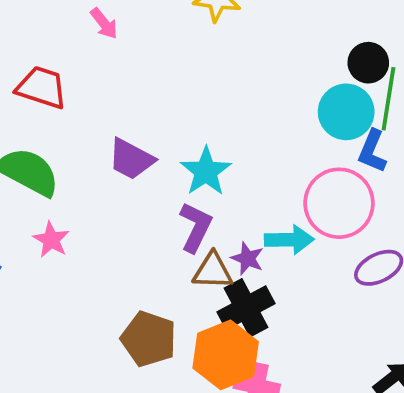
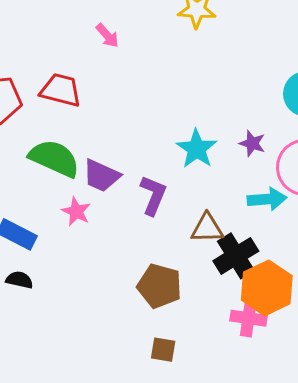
purple trapezoid: (131, 159) -> (101, 176), moved
purple L-shape: (196, 227) -> (153, 195), moved
purple star: (247, 258) -> (252, 143), moved
orange hexagon: (226, 355) -> (267, 288), moved

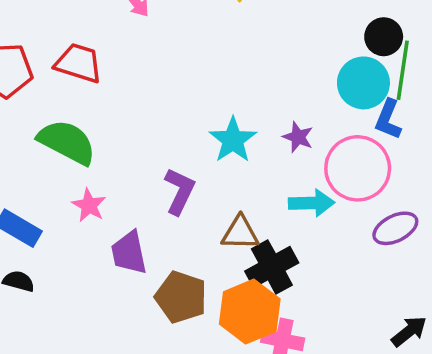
purple trapezoid: (101, 176) -> (129, 253), moved, turned 51
orange hexagon: (267, 288) -> (250, 312), moved

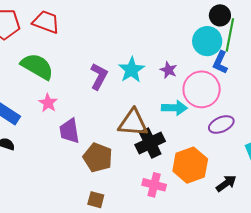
purple L-shape: (180, 191) -> (99, 76), moved
brown triangle: (240, 233) -> (133, 123), size x1.4
orange hexagon: (250, 312) -> (190, 165), moved

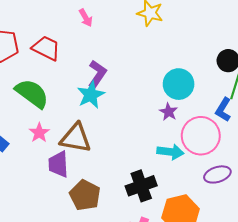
cyan circle: (207, 41) -> (179, 84), moved
cyan star: (131, 70) -> (91, 95), moved
purple L-shape: (99, 76) -> (97, 74), moved
brown triangle: (133, 123) -> (76, 138), moved

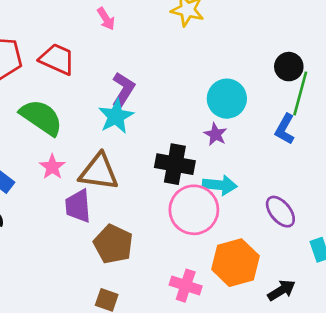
pink circle: (201, 136) -> (194, 210), moved
purple ellipse: (217, 174) -> (280, 212), turned 70
black cross: (141, 186) -> (175, 164), moved, turned 32

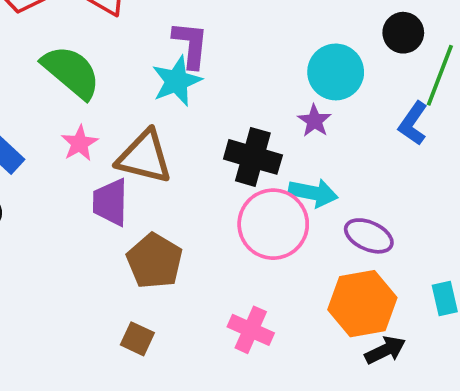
black circle: (289, 67) -> (403, 33), moved
purple L-shape: (123, 90) -> (191, 45), turned -32
purple ellipse: (280, 212) -> (369, 236), moved, turned -32
orange hexagon: (235, 263) -> (362, 304), moved

